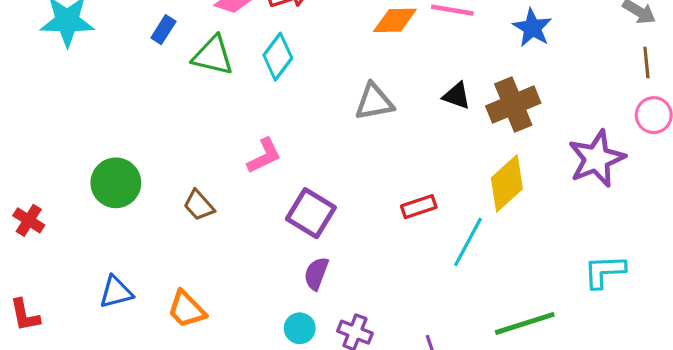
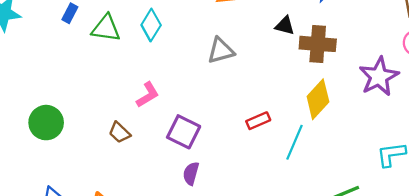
black triangle: (457, 96) -> (285, 26), moved
brown cross: (513, 104) -> (318, 44), turned 32
brown trapezoid: (199, 205) -> (119, 133), moved

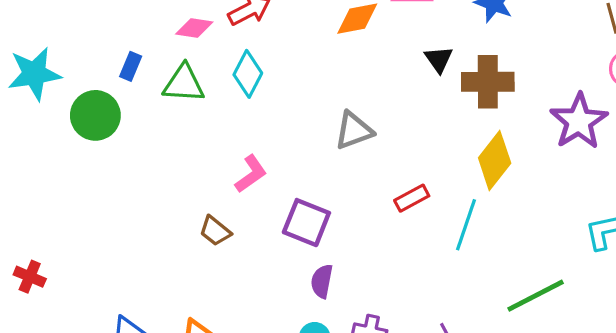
black triangle: (285, 26) -> (439, 59), turned 45
gray triangle: (221, 51) -> (354, 131), moved
green circle: (46, 123) -> (95, 115), moved

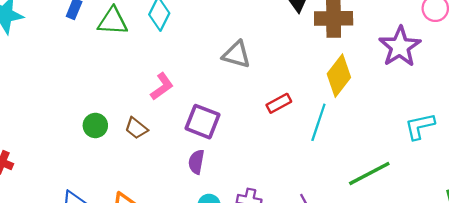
green circle: (95, 115) -> (95, 125), moved, size x0.7
gray triangle: (354, 131) -> (236, 55), turned 36
purple semicircle: (322, 281) -> (196, 162), moved

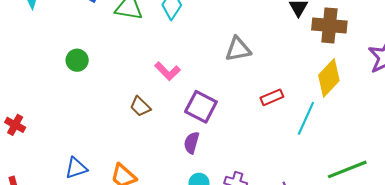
gray triangle: (236, 55) -> (238, 49), turned -32
pink L-shape: (162, 86) -> (167, 71), turned 75
green circle: (95, 125) -> (77, 60), moved

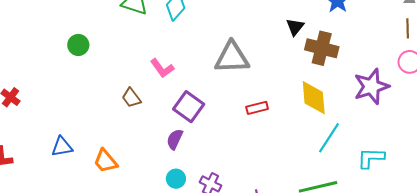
gray triangle: (238, 49) -> (232, 58), size x1.4
yellow diamond: (329, 78) -> (314, 98), turned -57
cyan line: (306, 118) -> (329, 138), moved

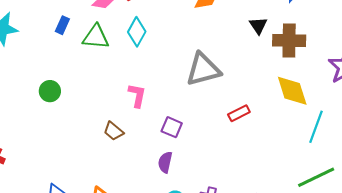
pink L-shape: (162, 68) -> (137, 95), turned -120
purple square: (189, 107) -> (172, 127), size x0.7

